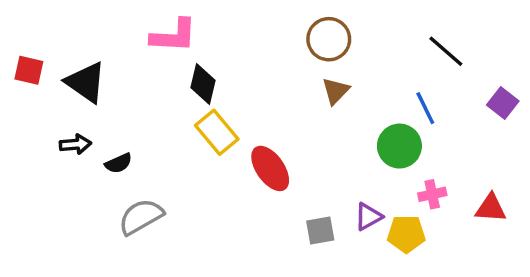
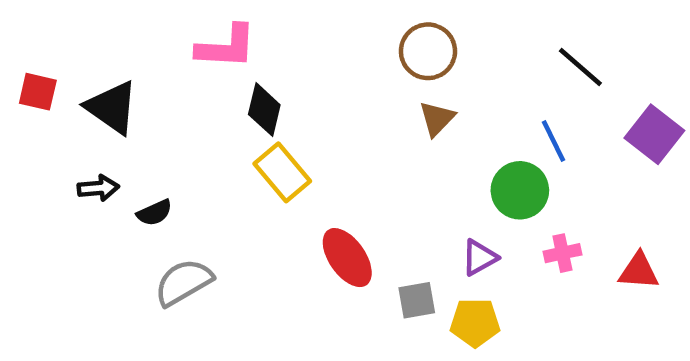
purple square: (503, 103) -> (654, 134), size x1.4
red ellipse: (270, 168) -> (347, 258), moved
purple triangle: (368, 217) -> (480, 258), moved
yellow pentagon: (406, 234) -> (475, 323), moved

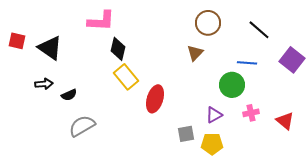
brown circle: (428, 51) -> (208, 23), moved
blue line: (554, 141) -> (247, 63), turned -60
red ellipse: (347, 258) -> (155, 99), moved, turned 52
red triangle: (639, 271) -> (285, 121), turned 36

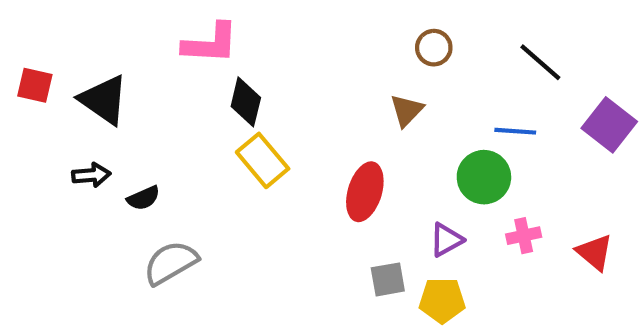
brown circle: (208, 23) -> (434, 48), size x0.7
red ellipse: (155, 99) -> (365, 192), moved

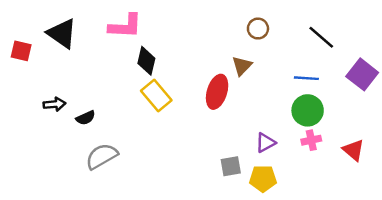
black triangle: (104, 100) -> (62, 33), moved
green circle: (484, 177) -> (308, 110), moved
red ellipse: (365, 192) -> (217, 92), moved

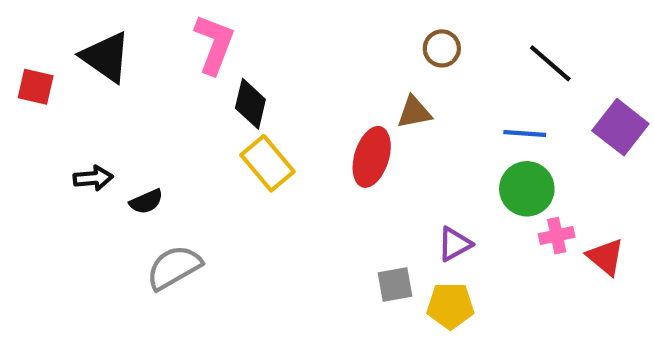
pink L-shape: (125, 26) -> (214, 44), turned -72
brown triangle: (242, 66) -> (414, 112), turned 35
pink cross: (311, 140) -> (557, 236), moved

